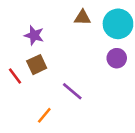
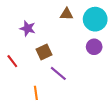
brown square: (37, 65) -> (44, 52), moved
orange line: (44, 115) -> (36, 93), turned -48

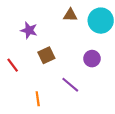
purple circle: (94, 47) -> (92, 59), moved
purple line: (58, 73) -> (70, 85), moved

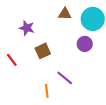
purple circle: (92, 59) -> (85, 44), moved
orange line: (38, 99) -> (47, 91), moved

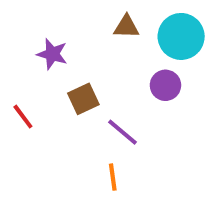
purple line: (65, 78) -> (123, 132), moved
orange line: (47, 91) -> (113, 177), moved

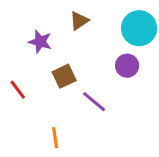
brown triangle: (126, 27) -> (79, 21), moved, turned -36
orange line: (113, 177) -> (55, 138), moved

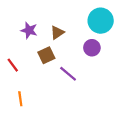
brown triangle: (79, 21) -> (57, 33), moved
orange line: (55, 138) -> (20, 99), moved

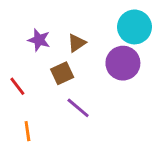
purple circle: (92, 48) -> (123, 63), size x1.5
purple line: (68, 74) -> (78, 108), moved

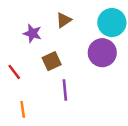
brown triangle: (77, 43) -> (64, 20), moved
purple line: (78, 108) -> (65, 90), turned 45

